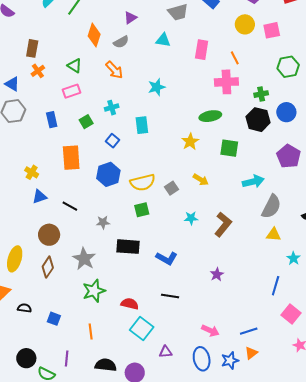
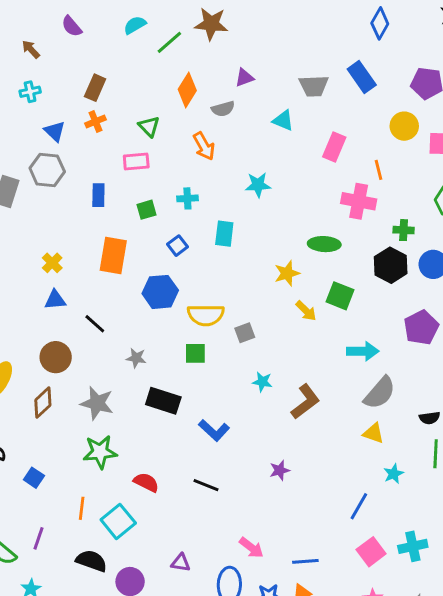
yellow arrow: (201, 180) -> (306, 311), moved
gray star: (84, 259) -> (97, 403), turned -30
cyan square: (142, 329) -> (118, 521), moved

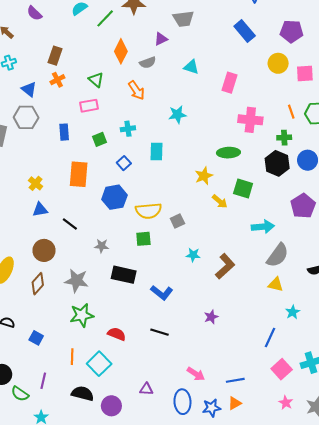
gray trapezoid: (314, 86) -> (183, 19), moved
orange line: (378, 170) -> (291, 112), moved

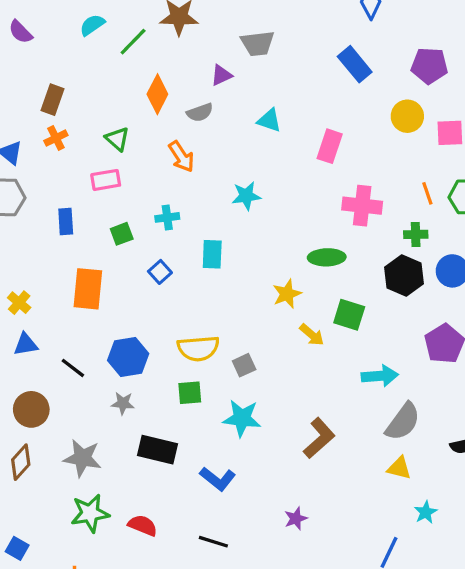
blue hexagon: (114, 197) -> (128, 357), moved
cyan star: (193, 255) -> (242, 418), moved, size x1.6
red semicircle: (117, 334) -> (143, 525), moved

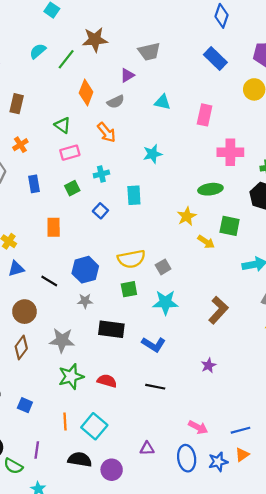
orange cross: (56, 138) -> (20, 145), moved
pink rectangle: (106, 180) -> (70, 153), moved
orange rectangle: (88, 289) -> (54, 227), size x0.7

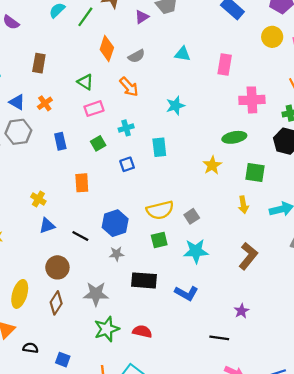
purple triangle: (127, 75) -> (142, 17), moved
blue square: (100, 211) -> (127, 164), turned 32
yellow arrow: (206, 242) -> (243, 205), moved, turned 49
black line: (155, 387) -> (219, 338), moved

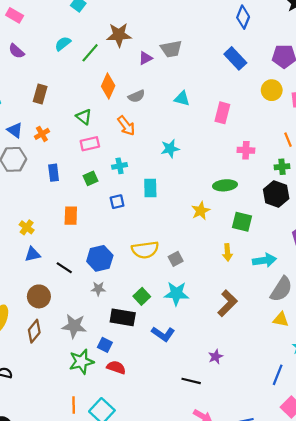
pink cross: (252, 100) -> (246, 150), size x0.7
green square: (159, 240) -> (142, 296), moved, turned -35
blue square: (63, 360) -> (105, 345), moved

